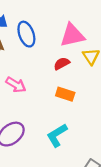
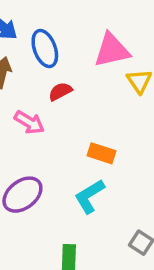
red semicircle: (62, 64) -> (60, 91), moved
orange rectangle: (65, 94) -> (102, 153), moved

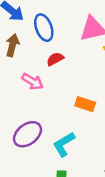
cyan L-shape: (89, 196) -> (64, 144), moved

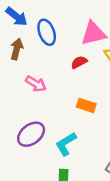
red semicircle: (55, 59) -> (79, 62), moved

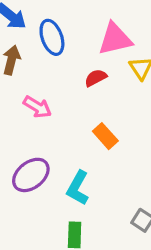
orange rectangle: (86, 105) -> (105, 136), turned 30
cyan L-shape: (66, 144) -> (78, 188), turned -30

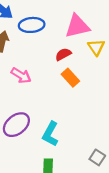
blue ellipse: (52, 37) -> (32, 25), turned -75
orange rectangle: (105, 136) -> (70, 78), moved

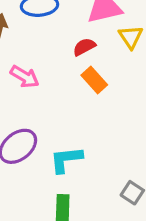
cyan L-shape: (50, 134) -> (66, 160), turned 55

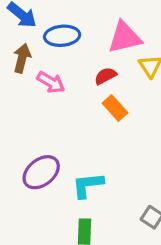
pink arrow: (25, 77) -> (51, 82), moved

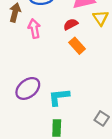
pink arrow: (51, 82) -> (34, 29), turned -132

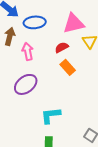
purple ellipse: (28, 88) -> (26, 84), moved

